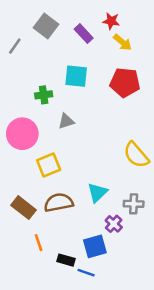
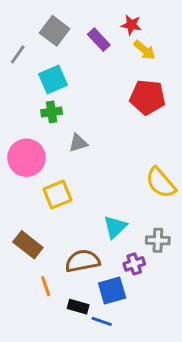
cyan square: (76, 76) -> (53, 79), moved, turned -30
brown semicircle: (59, 203) -> (83, 261), moved
purple cross: (114, 224) -> (134, 264), turned 30

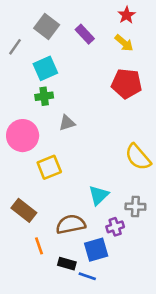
red star: (131, 25) -> (127, 15), moved, turned 30

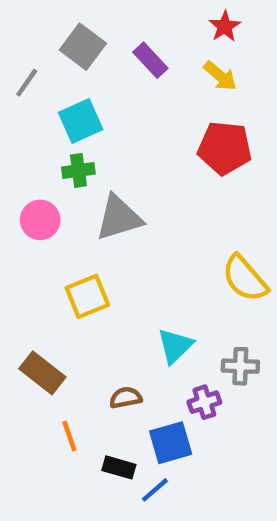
gray triangle: (67, 123) -> (119, 218), size x1.6
pink circle: (23, 136) -> (40, 220), moved, size x0.7
brown semicircle: (71, 224) -> (126, 398), size x0.6
blue line: (87, 276) -> (155, 490), turned -60

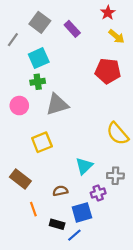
yellow arrow: (220, 76) -> (116, 36), moved

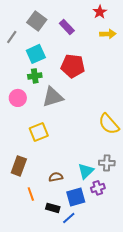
yellow arrow: (116, 36) -> (108, 34), turned -42
red pentagon: (108, 71) -> (73, 66), moved
cyan triangle: (84, 166) -> (86, 171), moved
brown rectangle: (20, 179) -> (19, 166), turned 72
purple cross: (98, 193) -> (98, 188), moved

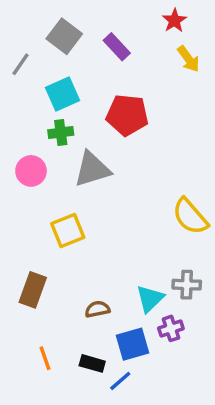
yellow arrow: (108, 34) -> (188, 59), turned 56
orange line: (31, 194) -> (45, 358), moved

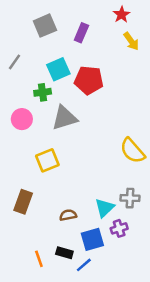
gray square: (64, 36) -> (45, 26), turned 30
purple rectangle: (117, 47) -> (81, 33), turned 66
gray line: (21, 64) -> (15, 62), moved
cyan square: (63, 94) -> (58, 69), moved
orange line: (45, 358) -> (39, 259), moved

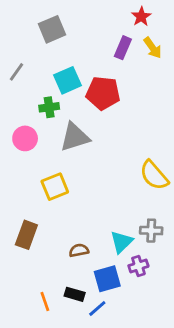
purple rectangle: (81, 33) -> (123, 48), moved

